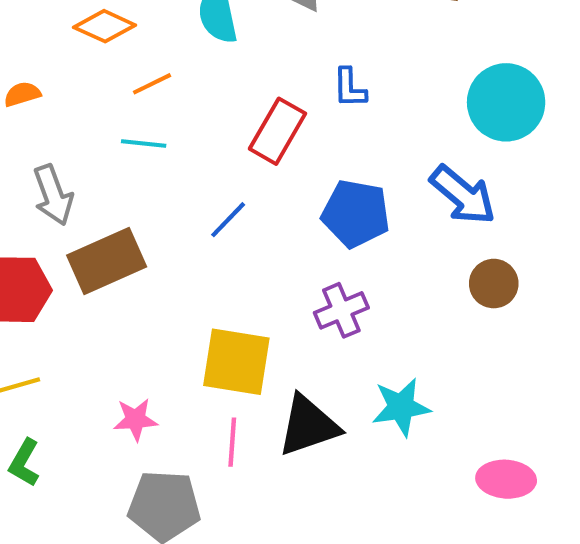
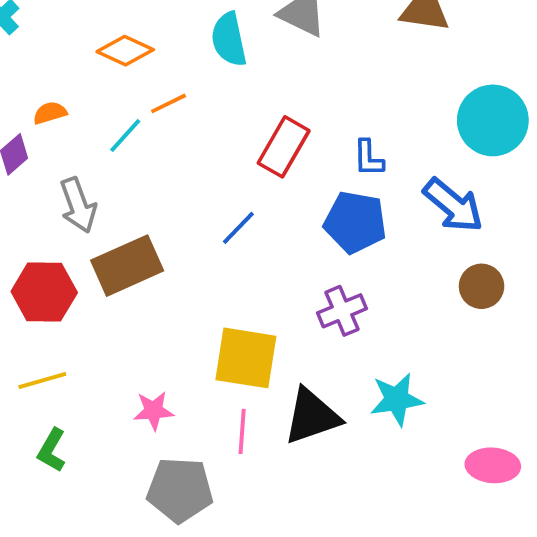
blue L-shape: (350, 88) -> (368, 158), moved
cyan line: (144, 144) -> (125, 135), moved, turned -54

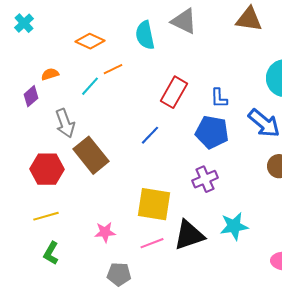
brown rectangle: (127, 266) -> (91, 155), turned 75
pink line: (242, 431) -> (152, 243), turned 65
gray pentagon: (180, 490) -> (119, 274), size x0.7

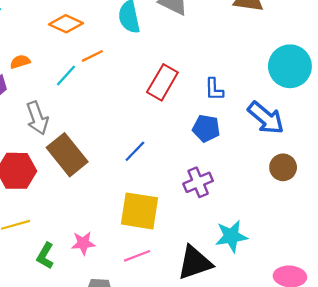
blue pentagon: (212, 132) -> (206, 128), size x0.7
blue line: (150, 135) -> (135, 151), moved
black triangle: (189, 235) -> (195, 263), moved
green L-shape: (51, 253) -> (45, 256), moved

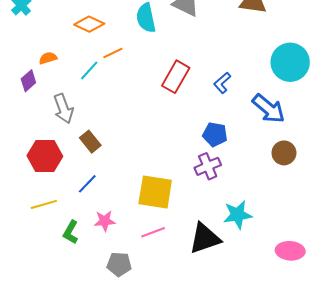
blue L-shape: (214, 89) -> (222, 83), turned 50
blue pentagon: (206, 128) -> (215, 134), moved
blue line: (135, 151) -> (87, 184), moved
brown rectangle: (67, 155) -> (90, 142), size x0.6

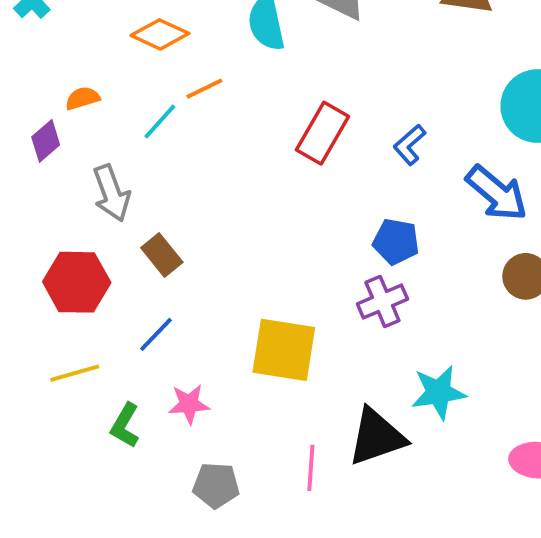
pink line: (153, 232) -> (311, 468), moved, turned -65

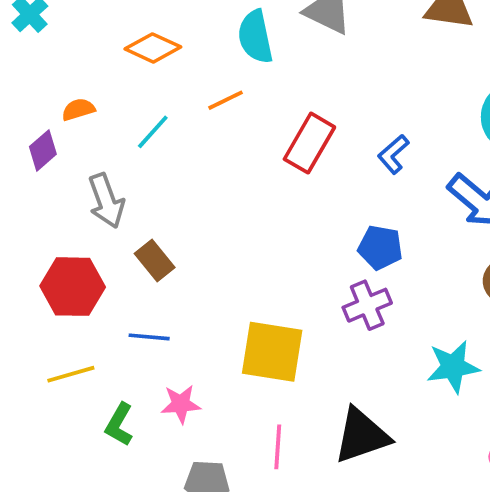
orange line: (204, 89) -> (226, 100), moved
blue line: (156, 334) -> (149, 337), turned 51
cyan star: (439, 392) -> (453, 367), moved
pink line: (311, 468) -> (278, 447), moved

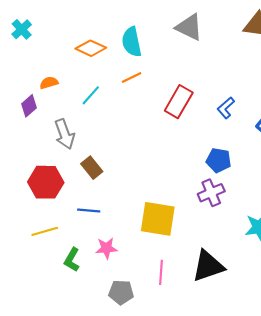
cyan semicircle: (255, 37) -> (132, 42), moved

